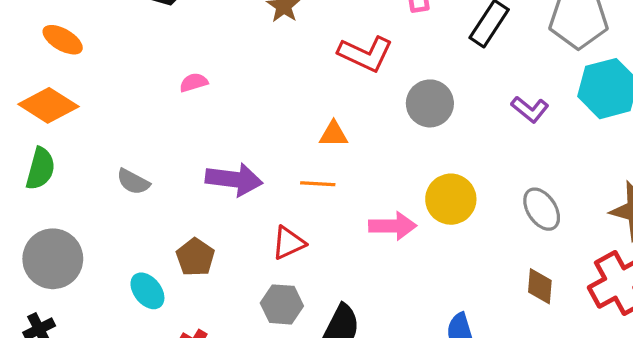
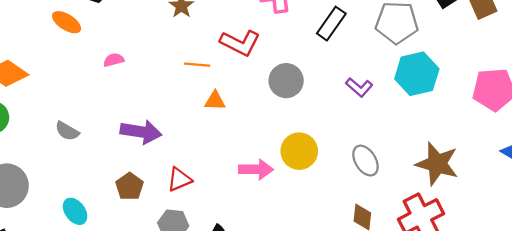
orange ellipse: (63, 40) -> (67, 22), moved
orange line: (318, 184) -> (197, 65), moved
brown pentagon: (195, 257) -> (130, 186), moved

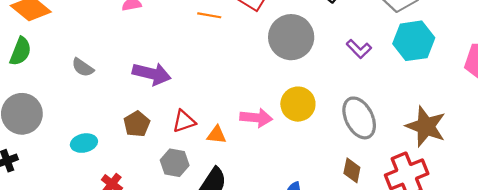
gray circle: (286, 81) -> (291, 37), size x1.4
orange triangle: (215, 101) -> (217, 135), moved
gray ellipse: (365, 161) -> (359, 118), size x1.4
cyan ellipse: (75, 211) -> (84, 143), turned -70

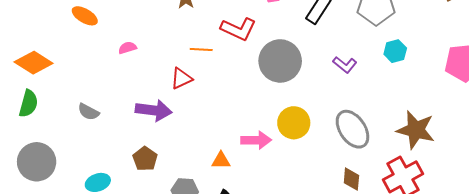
cyan hexagon: (414, 41) -> (395, 51), size x0.6
red triangle: (184, 121) -> (181, 78), moved

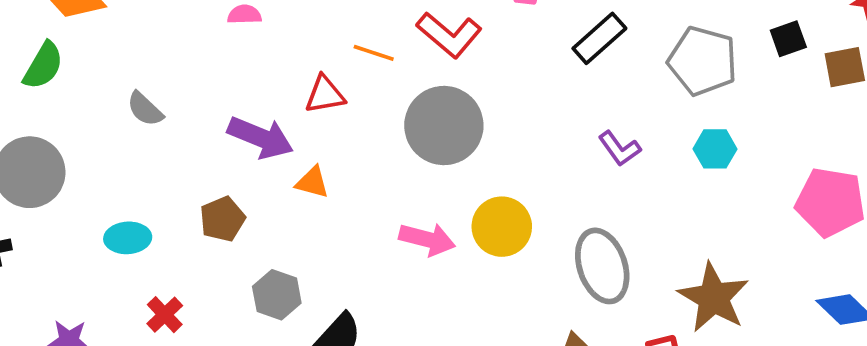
gray circle: (280, 61) -> (444, 126), moved
orange triangle: (221, 160) -> (312, 182), moved

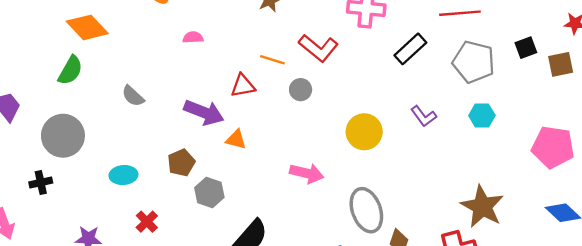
gray circle: (444, 126) -> (301, 90), moved, size x0.5
yellow circle: (502, 227) -> (364, 132), moved
gray ellipse: (602, 266) -> (366, 210), moved
gray hexagon: (277, 295) -> (209, 193), moved

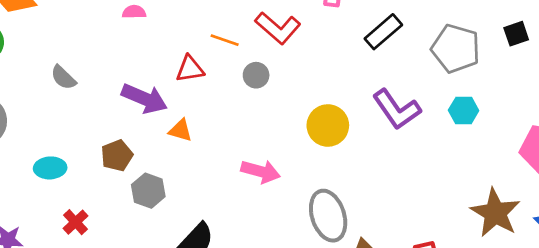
purple L-shape: (424, 116) -> (397, 109), size x1.6
brown star: (482, 207) -> (495, 213), moved

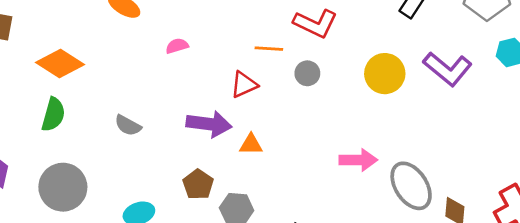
yellow circle: (328, 125) -> (385, 74), moved
pink arrow: (261, 171) -> (358, 160), moved

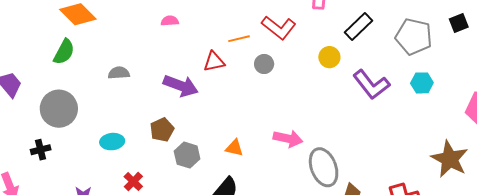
orange line: (269, 49) -> (239, 39), turned -30
yellow circle: (385, 74) -> (329, 57), moved, size x0.7
gray semicircle: (128, 125) -> (119, 73), turned 135
orange triangle: (251, 145) -> (234, 148), moved

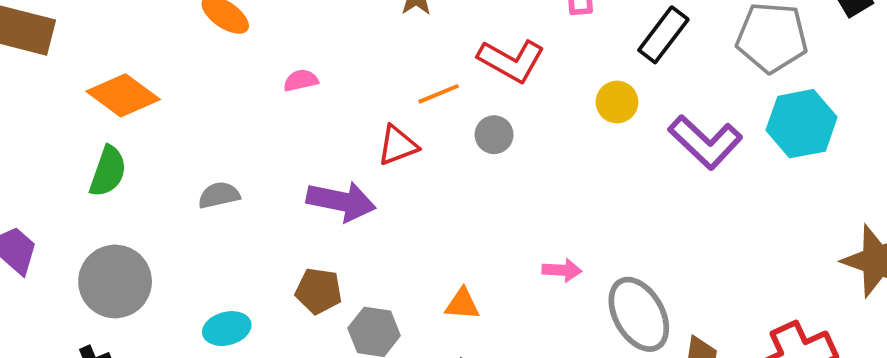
cyan hexagon: (422, 83) -> (802, 124), size x1.6
brown pentagon: (162, 130) -> (319, 291), turned -30
pink arrow: (288, 139) -> (562, 270), size x0.7

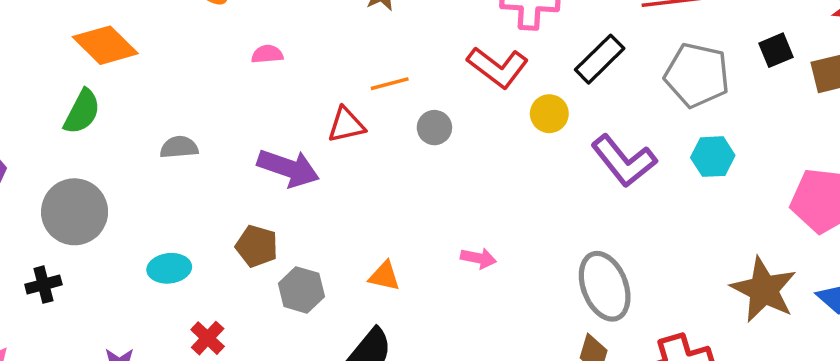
red L-shape: (511, 61) -> (498, 67), moved
cyan hexagon: (802, 124) -> (713, 157), size x0.7
gray ellipse: (639, 314) -> (605, 286), moved

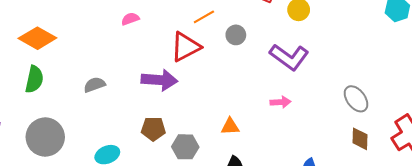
red triangle: (346, 125) -> (186, 47), size x1.4
purple L-shape: (624, 161) -> (289, 57), moved
gray ellipse: (605, 286) -> (356, 99), size x0.7

